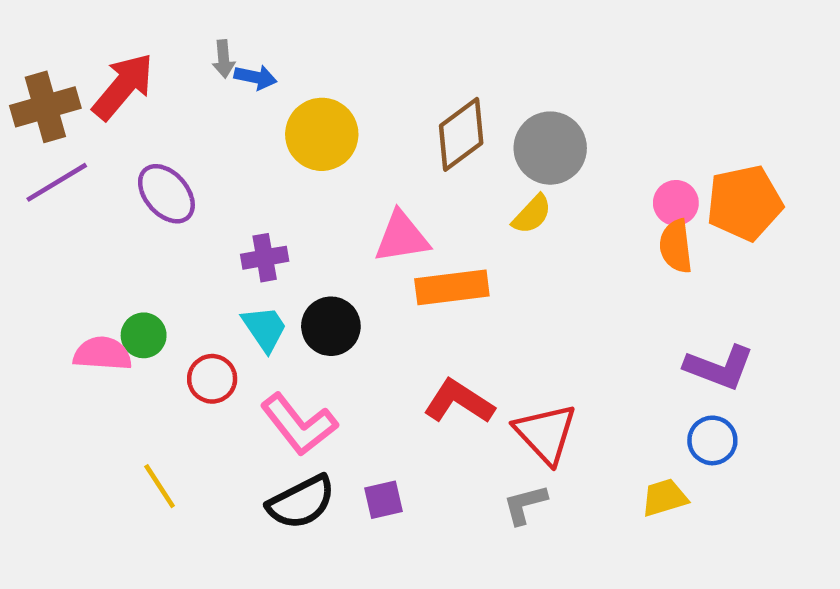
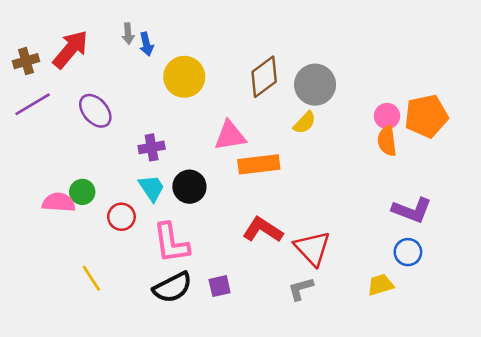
blue arrow: (256, 77) -> (146, 44), turned 65
brown cross: (45, 107) -> (26, 61), size x0.7
pink L-shape: (299, 424) -> (171, 243), turned 30

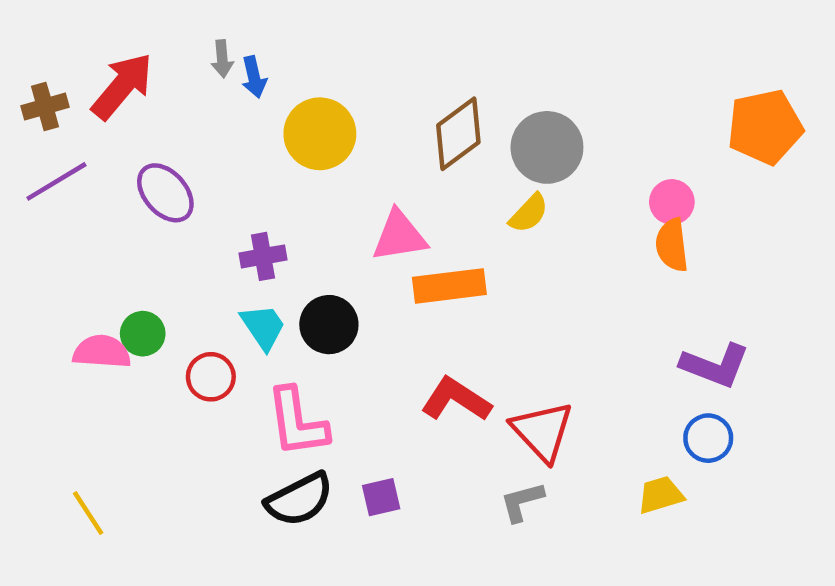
orange pentagon: (426, 116) -> (765, 127), moved
yellow line: (91, 278) -> (88, 513), moved

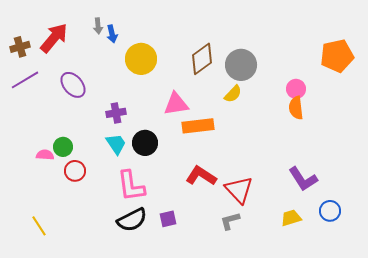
pink semicircle: (102, 352) -> (45, 155), size x0.7
purple L-shape: (715, 365) -> (303, 179), moved, turned 36
red circle: (211, 377) -> (75, 171), moved
blue circle: (708, 438) -> (330, 211), moved

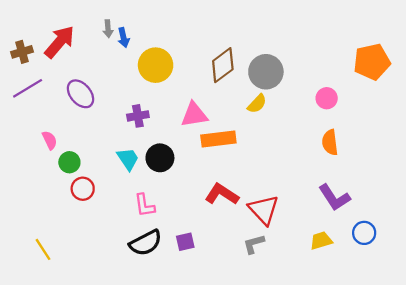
orange semicircle: (296, 108) -> (330, 142), moved
purple cross: (116, 113) -> (138, 116), moved
pink semicircle: (45, 155) -> (50, 140), moved, turned 60
pink L-shape: (131, 186) -> (145, 205), size x0.7

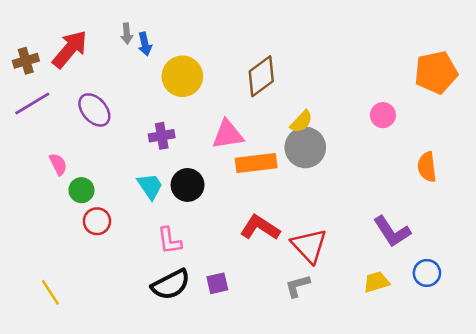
gray circle: (266, 72) -> (305, 147), moved
orange semicircle: (330, 142) -> (427, 167), moved

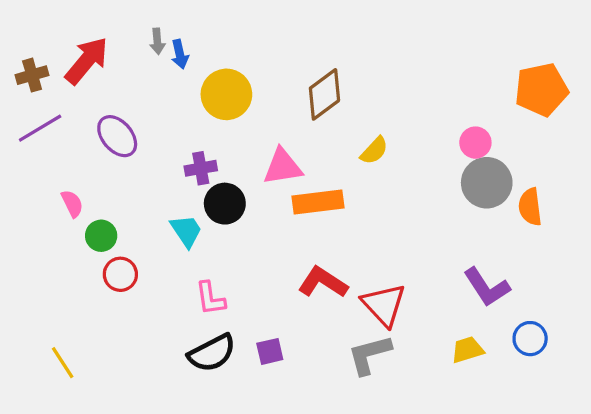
gray circle: (305, 147) -> (487, 183), moved
black circle: (188, 185) -> (225, 204), moved
gray L-shape: (298, 286) -> (369, 355), size x1.4

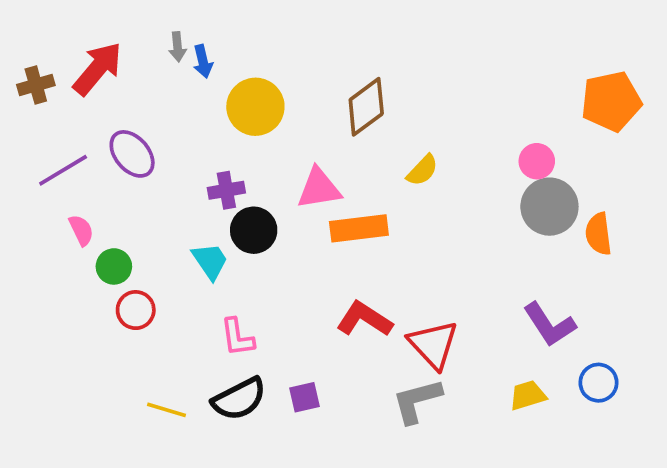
purple line: (40, 128) -> (63, 170), moved
yellow line: (63, 363) -> (167, 410), moved, turned -40

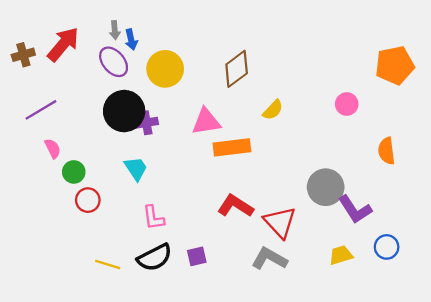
purple ellipse: (132, 154) -> (114, 62), moved
gray circle: (549, 207) -> (326, 187), moved
black circle: (254, 230) -> (124, 111), moved, size x1.4
gray L-shape: (417, 401) -> (269, 259), turned 44

